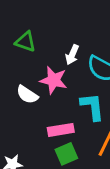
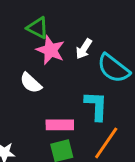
pink star: (54, 80) -> (51, 50), moved

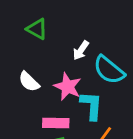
pink star: (51, 50) -> (68, 87), moved

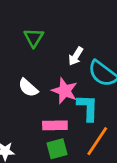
green triangle: (37, 29) -> (34, 38), turned 35

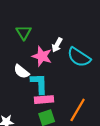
pink star: (65, 91) -> (42, 56), moved
cyan L-shape: (88, 108) -> (39, 84), moved

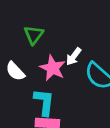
white semicircle: (21, 71) -> (15, 71), moved

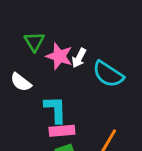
pink star: (53, 68) -> (59, 56), moved

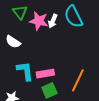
cyan semicircle: (108, 74) -> (74, 17), moved, turned 35
cyan L-shape: (55, 110) -> (25, 71), moved

